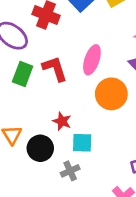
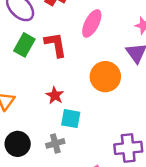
pink ellipse: (92, 60) -> (92, 23), moved
black circle: (40, 148) -> (18, 144), moved

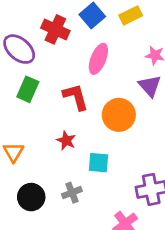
red L-shape: (56, 45) -> (76, 97), moved
cyan square: (71, 119) -> (98, 163), moved

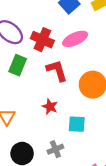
red cross: (55, 29) -> (42, 40), moved
pink ellipse: (98, 59) -> (75, 39), turned 45

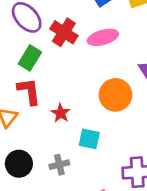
red L-shape: (57, 71) -> (29, 91), moved

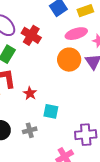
pink ellipse: (103, 37) -> (76, 34), moved
orange circle: (115, 95) -> (69, 60), moved

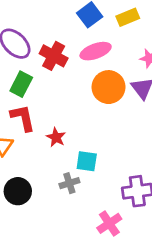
pink ellipse: (76, 34) -> (96, 51), moved
gray cross: (30, 130) -> (69, 183), moved

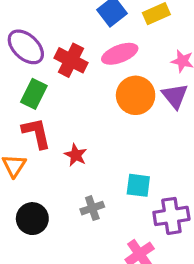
cyan square: (87, 161) -> (138, 185), moved

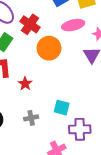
pink ellipse: (120, 54) -> (73, 25), moved
orange circle: (136, 95) -> (49, 48), moved

